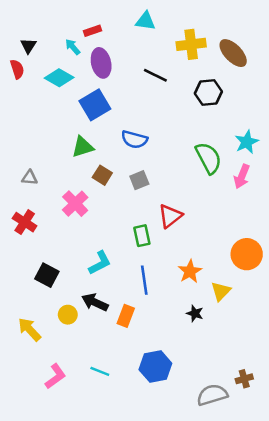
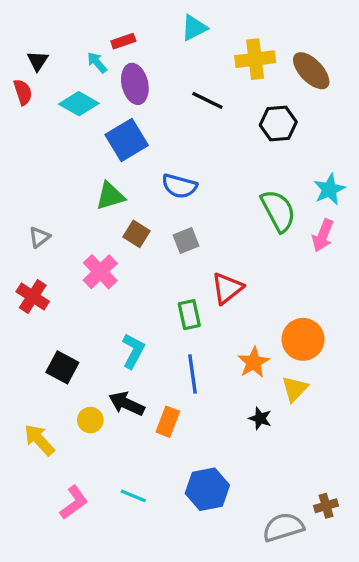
cyan triangle: (146, 21) -> (194, 28), turned -35
gray triangle: (30, 178) -> (39, 237), turned -42
orange circle: (247, 254) -> (303, 339), moved
cyan L-shape: (100, 263) -> (133, 351), turned -35

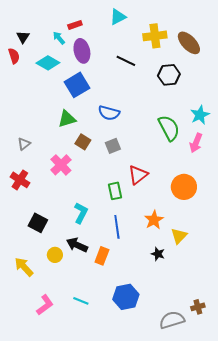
orange circle: (303, 339) -> (184, 187), moved

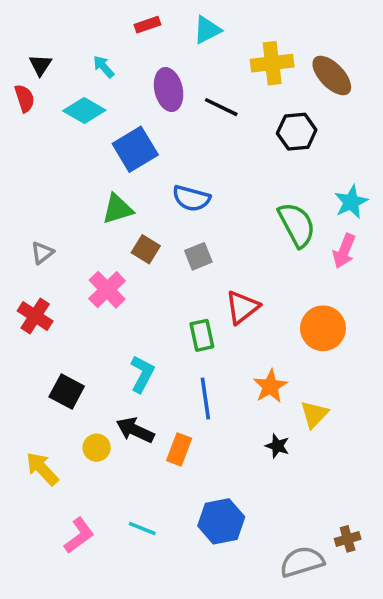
red rectangle: (75, 25) -> (147, 25), moved
purple ellipse: (82, 51) -> (169, 90), moved

